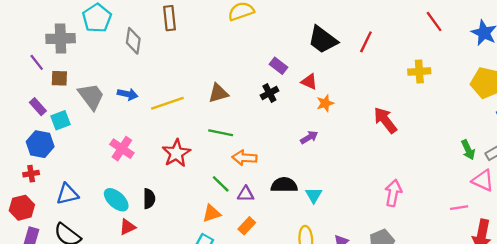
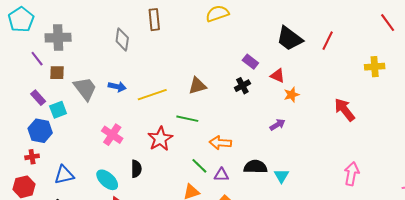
cyan pentagon: (97, 18) -> (21, 20), moved
green line: (221, 133) -> (187, 119), moved
black semicircle: (149, 199) -> (136, 169), moved

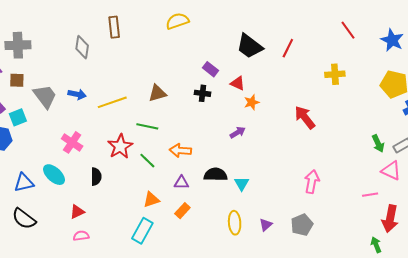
black cross: (242, 86) -> (202, 93), turned 35
green line: (199, 166) -> (147, 161), moved
cyan ellipse: (107, 180) -> (54, 175), moved

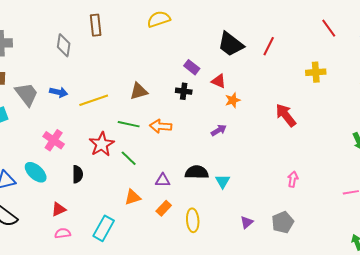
orange arrow: (180, 150) -> (161, 126), moved
pink arrow: (312, 182) -> (293, 179), size x0.7
yellow ellipse: (235, 223) -> (193, 220), moved
cyan rectangle: (142, 231) -> (104, 228), moved

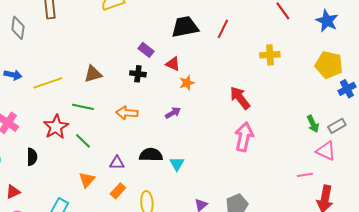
black trapezoid: (231, 44) -> (185, 27), turned 132
orange arrow: (161, 126) -> (127, 113), moved
pink arrow: (293, 179) -> (244, 137), moved, size x1.8
orange triangle: (133, 197) -> (87, 180), turned -30

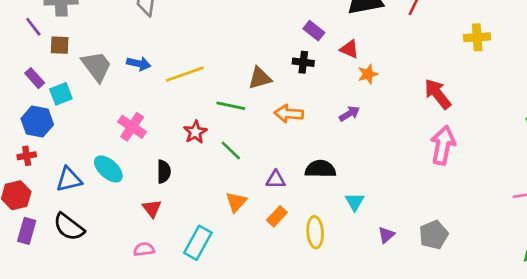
brown triangle: (93, 74) -> (260, 78), moved
red star: (56, 127) -> (195, 132), size x0.7
cyan triangle: (177, 164) -> (355, 202), moved
red triangle: (13, 192) -> (152, 208), moved, turned -42

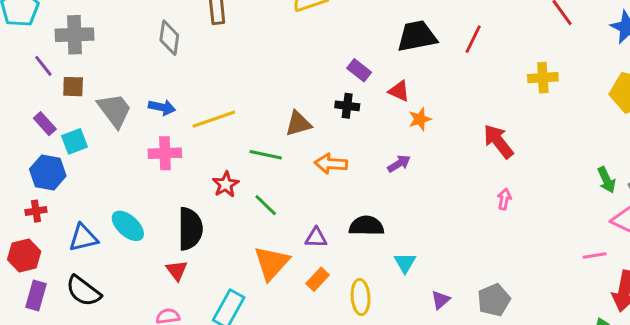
pink cross: (132, 127) -> (165, 153), moved, turned -36
pink arrow: (443, 145) -> (504, 199), size x0.5
black semicircle: (164, 172) -> (190, 229), size x1.6
orange triangle: (236, 202) -> (272, 263), size x1.5

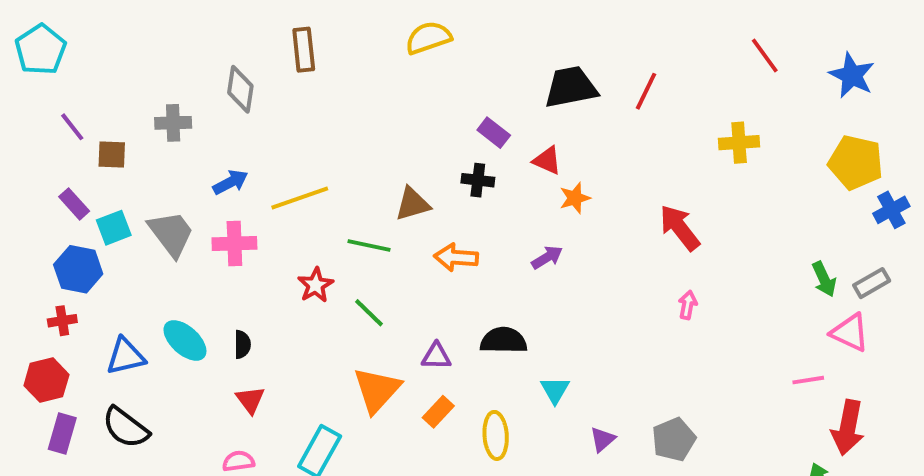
gray cross: (75, 35) -> (173, 123), moved, size x0.7
blue arrow: (162, 107) -> (230, 182), turned -40
gray trapezoid: (115, 110) -> (171, 234), moved
black semicircle: (190, 229) -> (242, 344), moved, size x0.5

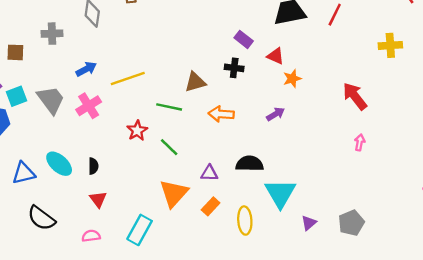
pink cross: (234, 244) -> (89, 106), turned -30
cyan triangle: (555, 390) -> (280, 193), size x1.8
black semicircle: (126, 428) -> (41, 218), moved

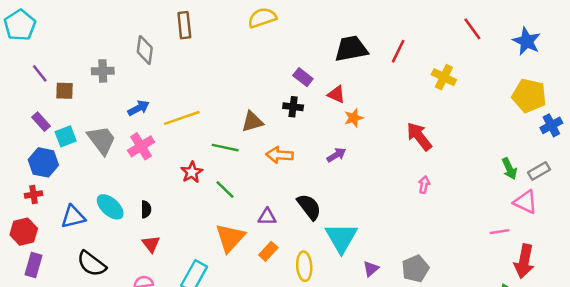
yellow cross: (390, 45) -> (444, 77), moved, turned 30
black semicircle: (250, 164) -> (309, 207), turned 52

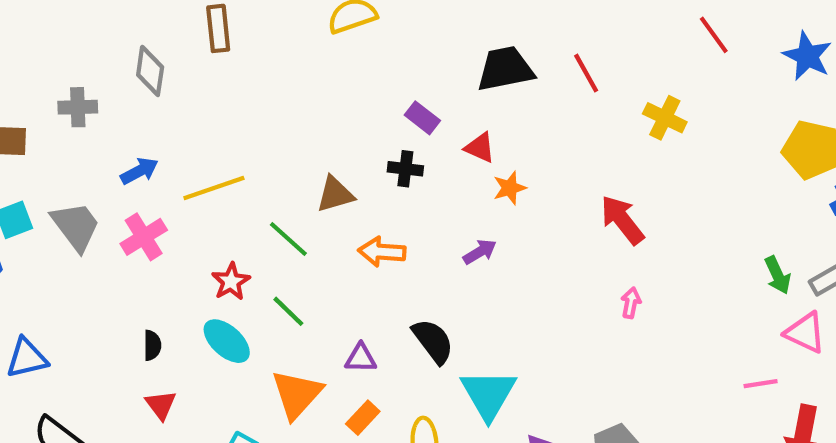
red line: (398, 51) -> (586, 73), turned -55
green line: (225, 148) -> (288, 239), turned 30
cyan ellipse: (110, 207) -> (227, 341), moved

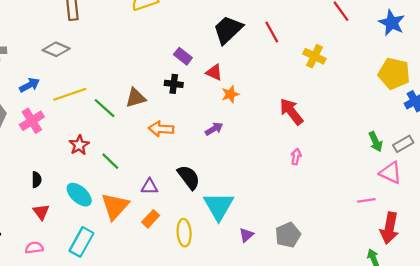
black trapezoid: (505, 69) -> (228, 30), turned -32
gray diamond: (150, 71) -> (56, 49), moved, turned -75
green line: (288, 239) -> (105, 108), moved
cyan ellipse: (227, 341) -> (79, 195), moved

